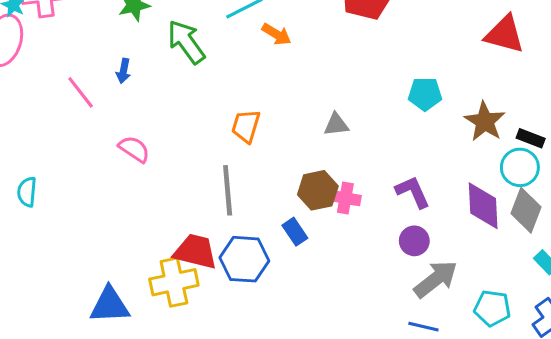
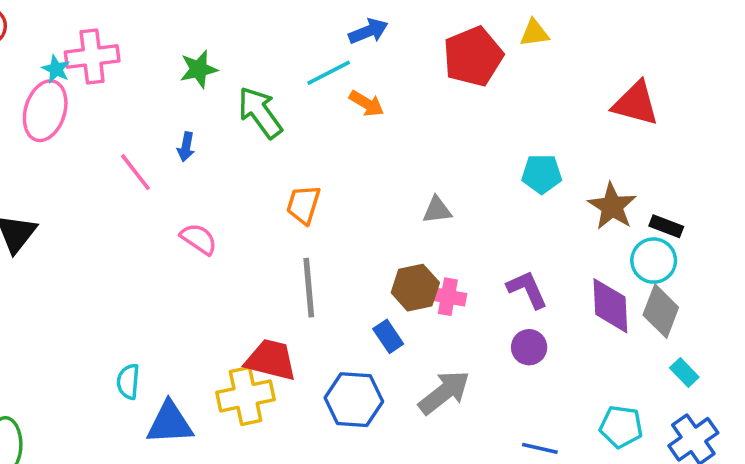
orange trapezoid: (246, 126) -> (303, 205), moved
cyan semicircle: (27, 192) -> (128, 382), moved
blue hexagon: (244, 259) -> (354, 400), moved
gray arrow: (436, 279) -> (444, 392), moved

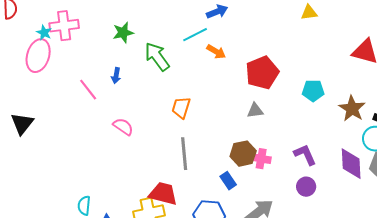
red pentagon: (473, 57) -> (262, 73), moved

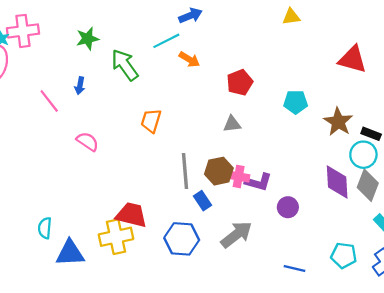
red pentagon: (262, 73) -> (240, 82), size x0.7
gray line: (184, 154) -> (185, 171), moved
purple L-shape: (305, 155) -> (258, 182), moved, turned 130

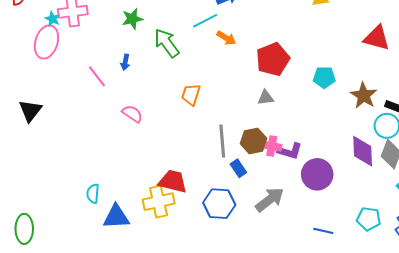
red pentagon: (240, 82) -> (273, 59), size x1.4
purple circle: (288, 207) -> (317, 174), size x1.6

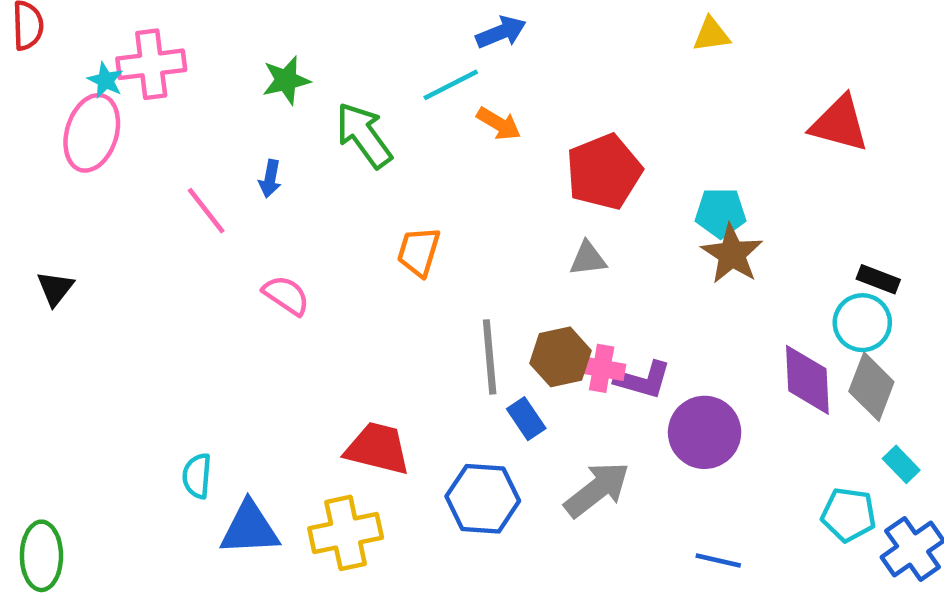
brown star: (364, 96) -> (732, 254), moved
black triangle: (30, 111) -> (55, 288), size x0.7
yellow cross: (159, 202) -> (346, 533), moved
cyan pentagon: (369, 219) -> (849, 515), moved

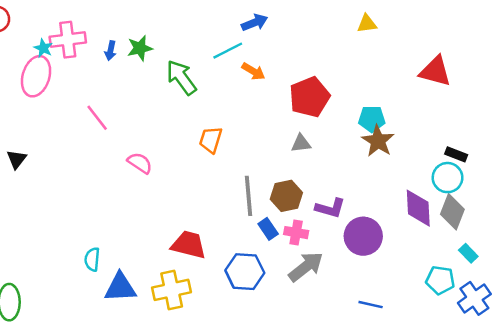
blue arrow: (270, 179) -> (111, 51), moved
pink cross: (602, 368) -> (296, 233), moved

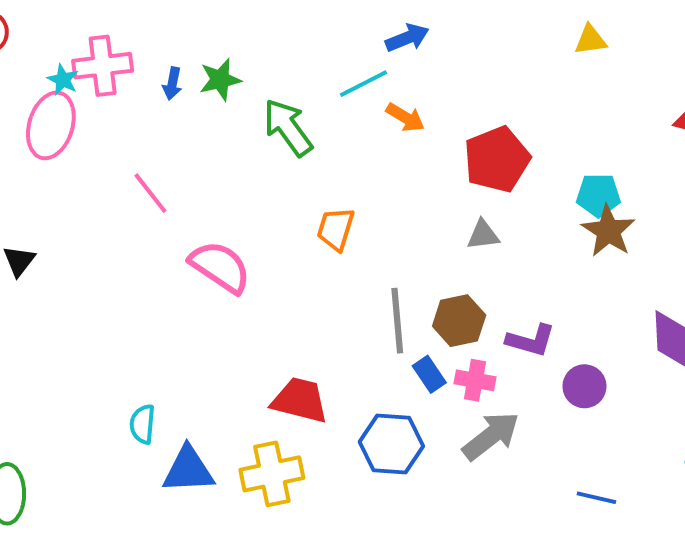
pink semicircle: (140, 163) -> (220, 267), size x1.5
purple circle: (363, 236) -> (584, 386), size x0.7

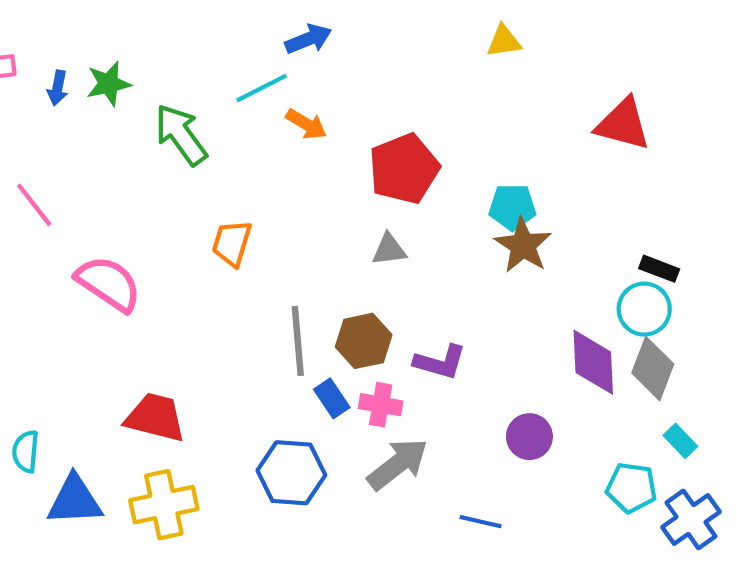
purple circle: (584, 386) -> (529, 437), moved
red trapezoid: (300, 400) -> (155, 417), moved
blue line: (596, 498) -> (481, 522), moved

